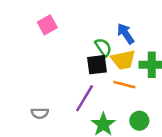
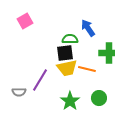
green semicircle: (103, 47) -> (70, 39), turned -56
yellow trapezoid: (123, 60) -> (67, 68), moved
purple line: (85, 98) -> (40, 80), moved

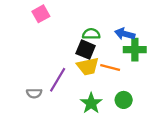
blue arrow: (88, 28) -> (125, 34), moved, turned -42
black square: (65, 53) -> (86, 50), turned 30

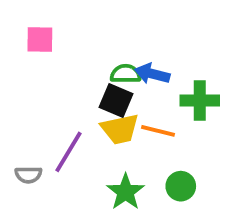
pink square: (41, 14) -> (40, 40), turned 30
blue arrow: (125, 34) -> (152, 74), moved

